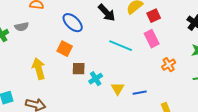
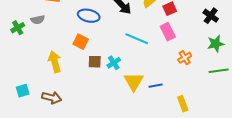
blue ellipse: (73, 23) -> (89, 16), turned -30
cyan cross: (96, 79) -> (114, 63), moved
yellow triangle: (118, 89) -> (134, 82), size x1.5

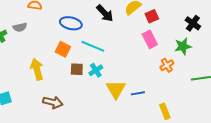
cyan line: (137, 39) -> (93, 46), moved
green star: (216, 44) -> (183, 46), moved
brown arrow: (52, 98) -> (53, 102), moved

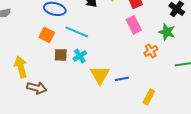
green star: (183, 46) -> (167, 32), turned 30
yellow arrow: (37, 69) -> (21, 67), moved
yellow rectangle: (165, 111) -> (149, 97), turned 49

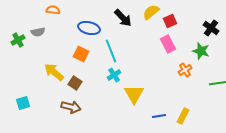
cyan line: (77, 32) -> (111, 51), turned 45
brown square: (61, 55) -> (75, 83), moved, turned 32
yellow arrow: (21, 67) -> (54, 72), moved, turned -35
blue line: (122, 79) -> (159, 116), moved

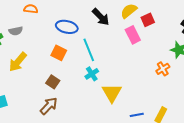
pink rectangle: (168, 44) -> (133, 35), moved
yellow arrow: (54, 72) -> (18, 62), moved, turned -90
brown arrow: (71, 107) -> (49, 106), turned -60

